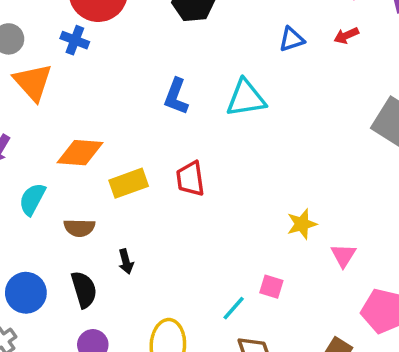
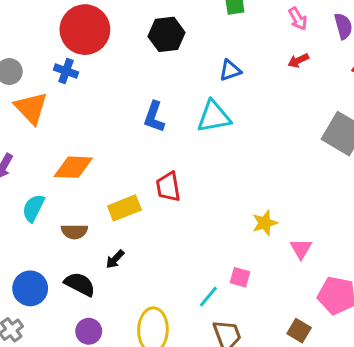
blue triangle: (292, 39) -> (230, 70), moved
yellow rectangle: (129, 183) -> (124, 208), moved
black arrow: (126, 262) -> (115, 259), turned 60
black semicircle: (84, 289) -> (80, 284), turned -44

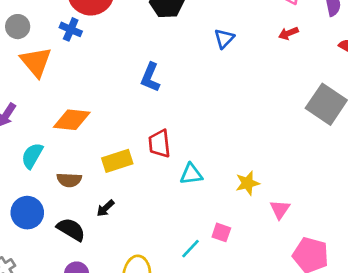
blue triangle: (230, 70) -> (224, 39), turned -30
cyan triangle: (214, 117) -> (191, 174), moved, size x0.7
blue circle: (30, 288) -> (27, 213), moved

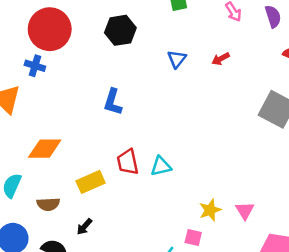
red arrow: (288, 33) -> (221, 59), moved
cyan triangle: (191, 174) -> (161, 166), moved
yellow star: (247, 183) -> (210, 210), moved

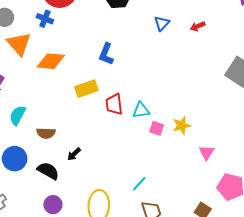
orange diamond: (45, 149) -> (51, 61), moved
yellow rectangle: (91, 182) -> (86, 89), moved
yellow star: (210, 210) -> (182, 125), moved
pink square: (193, 237) -> (157, 128), moved

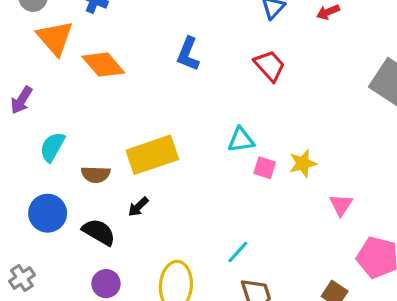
orange diamond: (51, 61) -> (103, 65), turned 44
yellow rectangle: (86, 89) -> (152, 155), moved, size x1.4
red trapezoid: (114, 104) -> (270, 66), moved, turned 145

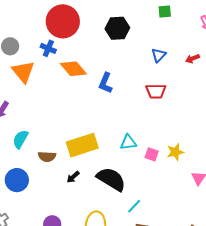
orange diamond: (103, 65) -> (73, 69), moved
red trapezoid: (270, 66) -> (156, 91), turned 130
cyan triangle: (241, 140) -> (128, 142), moved
black semicircle: (99, 232) -> (111, 179), moved, size x1.4

